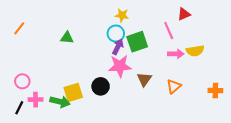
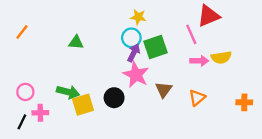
red triangle: (184, 14) -> (209, 16), size x1.5
pink star: (120, 66) -> (136, 75), turned 30
green arrow: (60, 102) -> (68, 92), moved

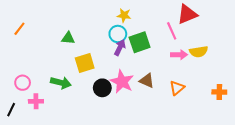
pink star: (136, 75) -> (122, 82), moved
brown triangle: (164, 90) -> (147, 81), turned -42
yellow square: (83, 105) -> (85, 63), moved
black line: (22, 122) -> (11, 110), moved

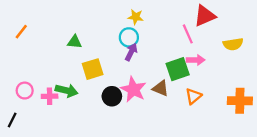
green square: (140, 42) -> (178, 69), moved
yellow semicircle: (199, 52) -> (233, 44), moved
orange cross: (219, 92) -> (240, 101), size x1.5
pink cross: (36, 101) -> (50, 96), moved

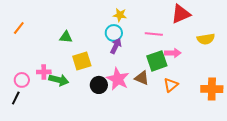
pink line: (188, 34) -> (154, 34), moved, turned -60
pink cross: (50, 96) -> (44, 72), moved
black line: (12, 120) -> (16, 98), moved

